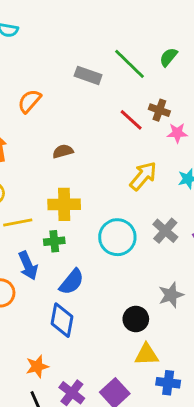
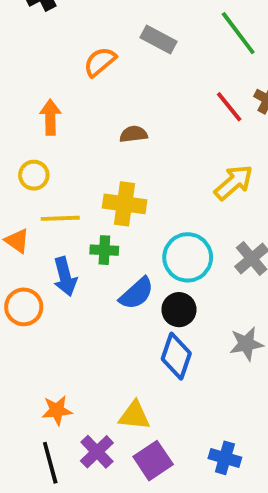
gray rectangle: (88, 75) -> (158, 39), moved
blue semicircle: (72, 282) -> (137, 293), moved
black circle: (136, 319) -> (179, 310), moved
blue diamond: (62, 320) -> (176, 356), moved
yellow triangle: (147, 355) -> (134, 416), moved

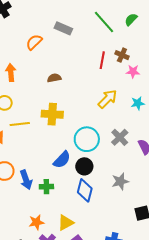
red line: (229, 107) -> (102, 60), turned 54
green cross: (104, 250) -> (46, 187), moved
blue arrow: (65, 277) -> (26, 180), moved
orange star: (57, 410) -> (36, 222), moved
yellow triangle: (134, 416) -> (66, 223), turned -30

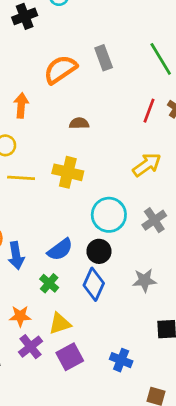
gray rectangle: (63, 28) -> (104, 58), turned 36
orange semicircle: (34, 42) -> (60, 69), size x1.4
blue semicircle: (62, 160) -> (60, 250), moved
green cross: (46, 187) -> (49, 283), moved, turned 32

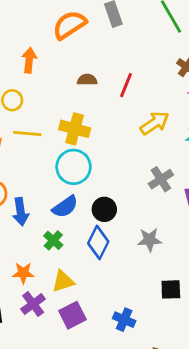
red line: (149, 111) -> (126, 85), moved
cyan circle: (109, 215) -> (74, 167), moved

